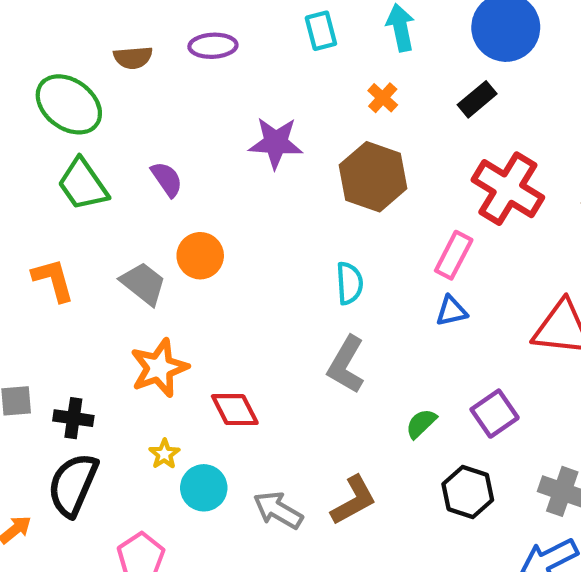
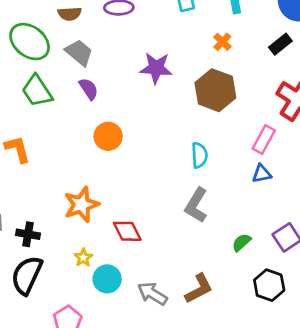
gray trapezoid: (143, 284) -> (79, 53), moved

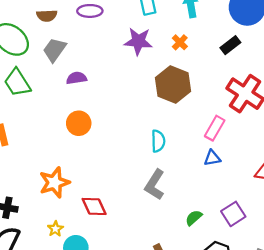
gray trapezoid: (79, 53) -> (54, 50), turned -95
purple star: (156, 68) -> (138, 41), moved
purple semicircle: (89, 89) -> (76, 78), moved, turned -66

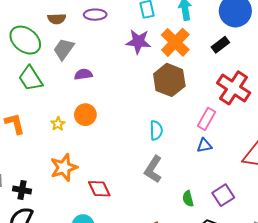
orange cross: (180, 42) -> (175, 42), size x2.0
green semicircle: (194, 218) -> (188, 199), turned -63
yellow star: (55, 229) -> (58, 124), moved

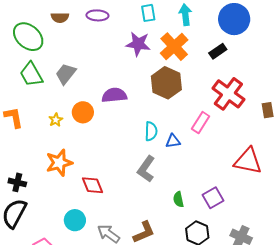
gray trapezoid: (64, 49) -> (66, 74), moved
purple semicircle: (83, 74) -> (114, 95), moved, size x1.4
blue triangle: (204, 145) -> (173, 141), moved

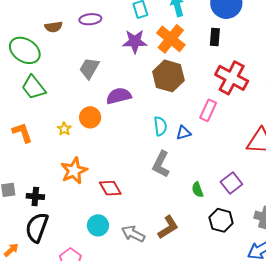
black rectangle: (218, 51) -> (215, 37), turned -42
gray trapezoid: (66, 74) -> (89, 68), moved

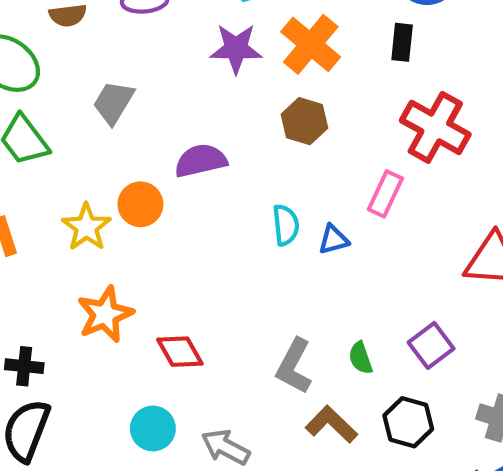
gray trapezoid: (89, 68) -> (113, 103), moved
brown hexagon: (168, 76) -> (304, 121), size x0.7
yellow star: (64, 129) -> (86, 227), size x1.6
gray L-shape: (161, 164) -> (294, 366), moved
brown L-shape: (168, 227) -> (331, 424), moved, turned -105

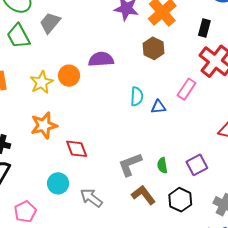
black rectangle: (402, 42) -> (204, 28), moved
gray trapezoid: (113, 103) -> (50, 23), moved
gray L-shape: (294, 366) -> (130, 164), turned 32

